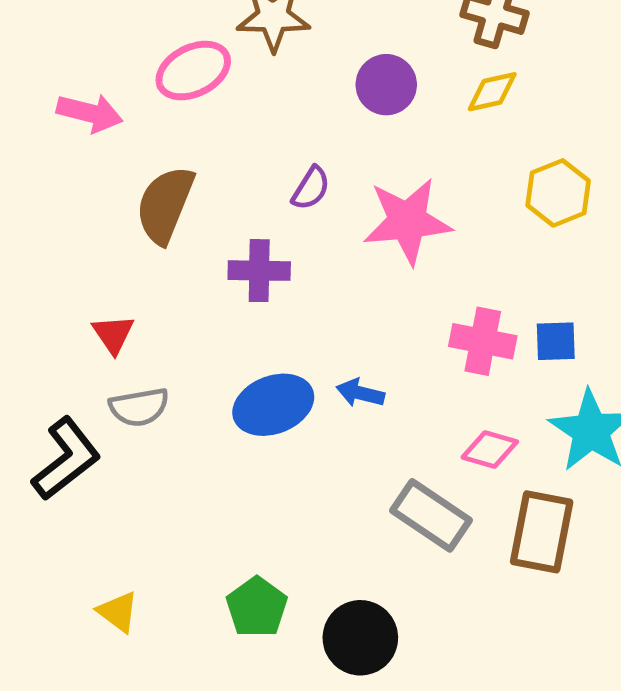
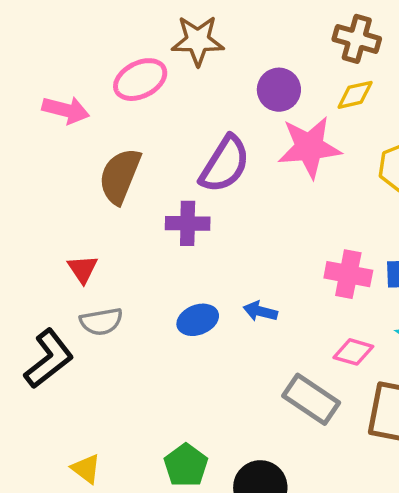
purple semicircle: (311, 188) -> (225, 164), size x1.8
pink star: (407, 221) -> (309, 147), moved
blue ellipse: (273, 405) -> (198, 320), size x0.7

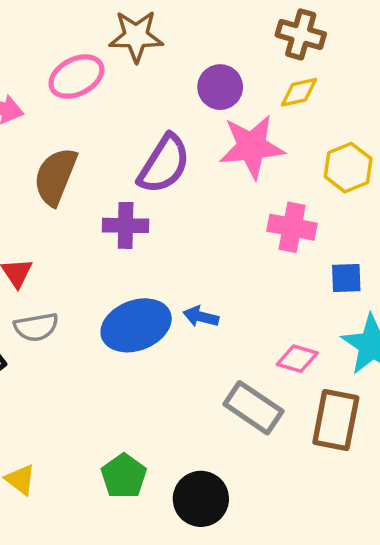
pink cross: (348, 274) -> (292, 227), moved
blue ellipse: (198, 320) -> (136, 325), size x1.6

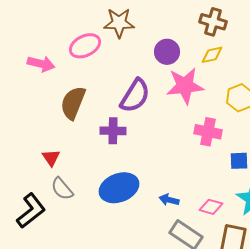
blue arrow: (201, 317) -> (169, 200), moved
gray semicircle: (36, 327) -> (62, 189), turned 60

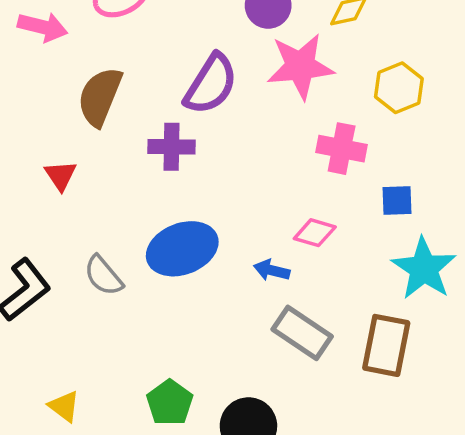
red triangle: (51, 158) -> (61, 175), moved
gray semicircle: (62, 189) -> (103, 276), moved
pink diamond: (211, 207) -> (315, 233), moved

